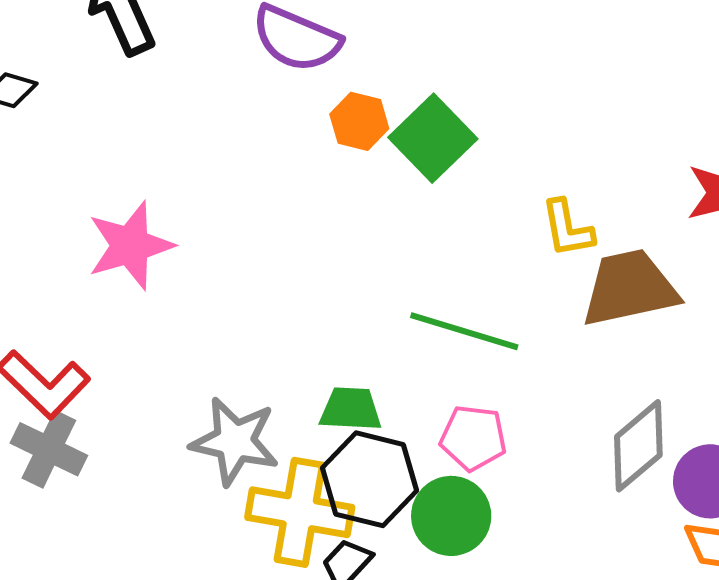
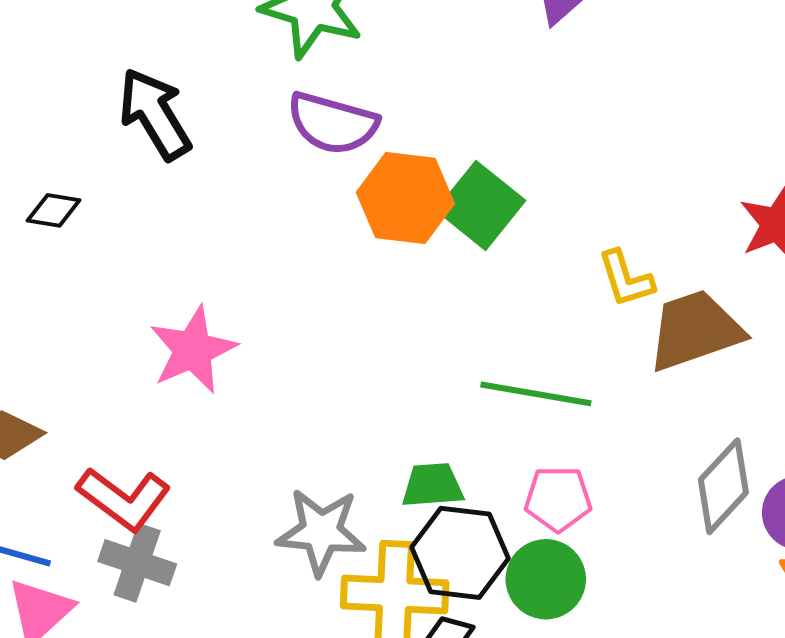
orange hexagon: (359, 121) -> (405, 198), size x1.6

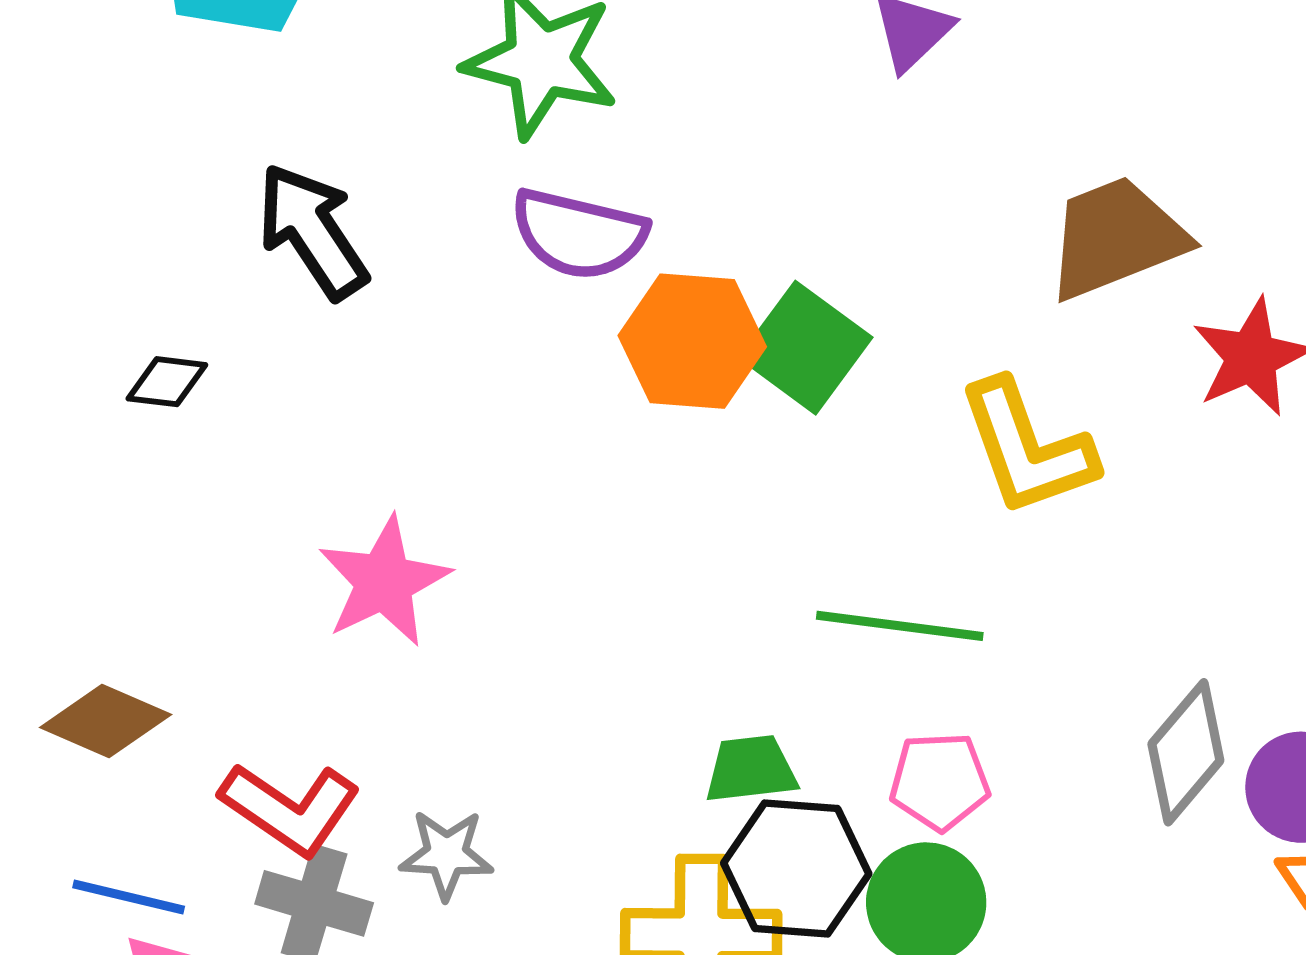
yellow L-shape: (626, 279) -> (1027, 448), size x1.6
brown trapezoid: (695, 330) -> (1116, 238), moved
gray star: (321, 532) -> (446, 854), moved, size x0.7

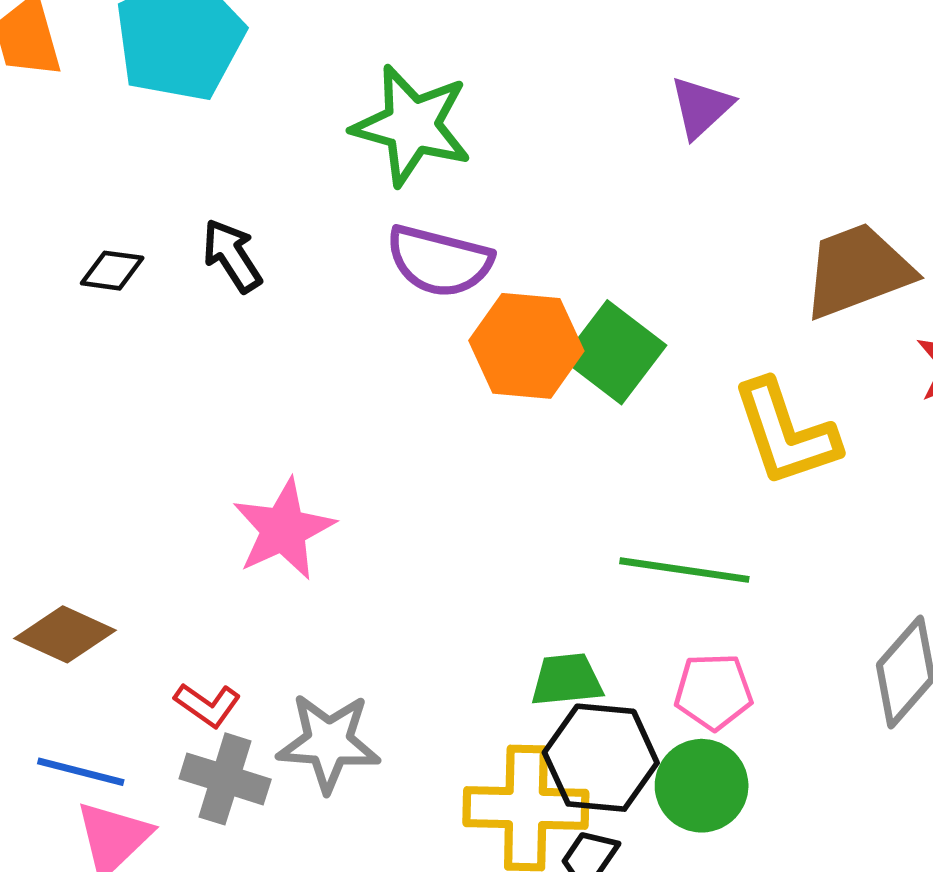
black arrow: (312, 231) -> (232, 256), size x0.7
black diamond: (167, 382) -> (112, 271), moved
red L-shape: (290, 809) -> (208, 705), size x0.6
gray star: (446, 854) -> (329, 742), size x1.4

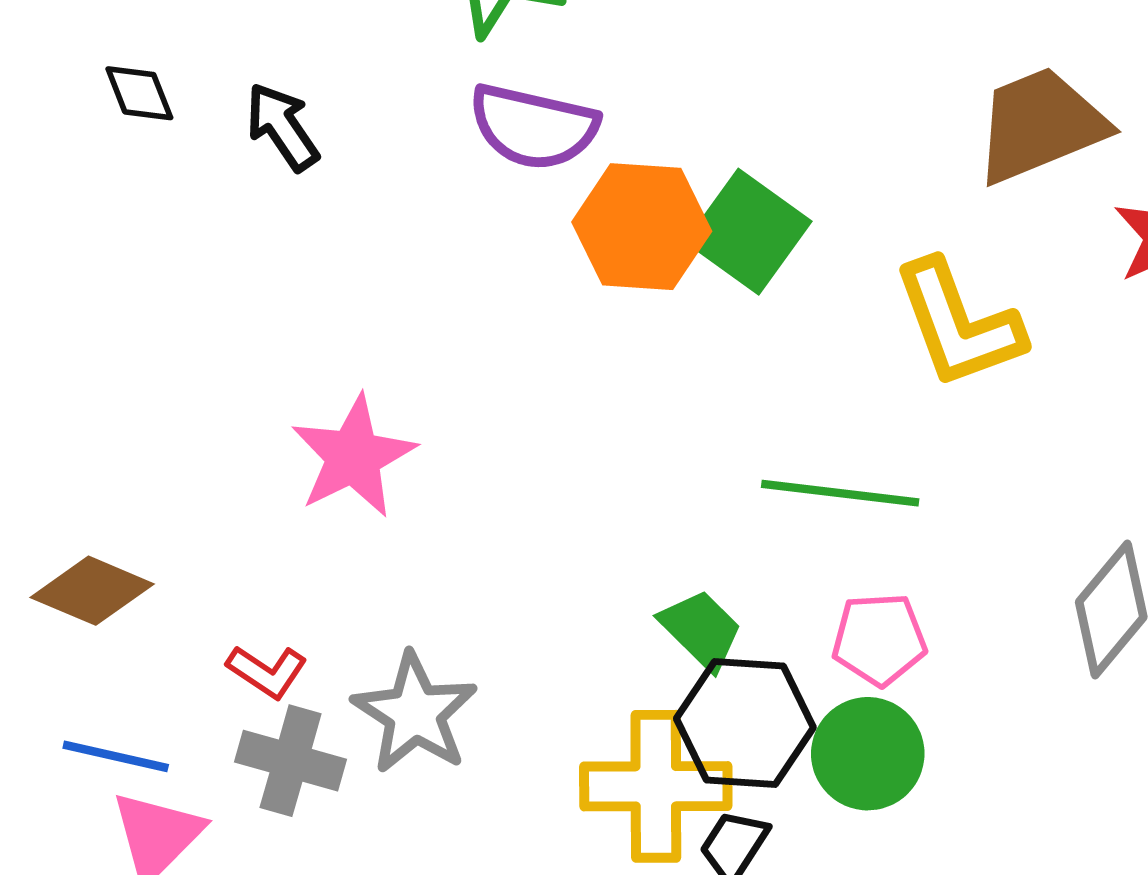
black diamond: (112, 271) -> (139, 93), moved, turned 62
green trapezoid: (567, 680) -> (701, 630), turned 52
gray star: (329, 742) -> (415, 713), turned 30

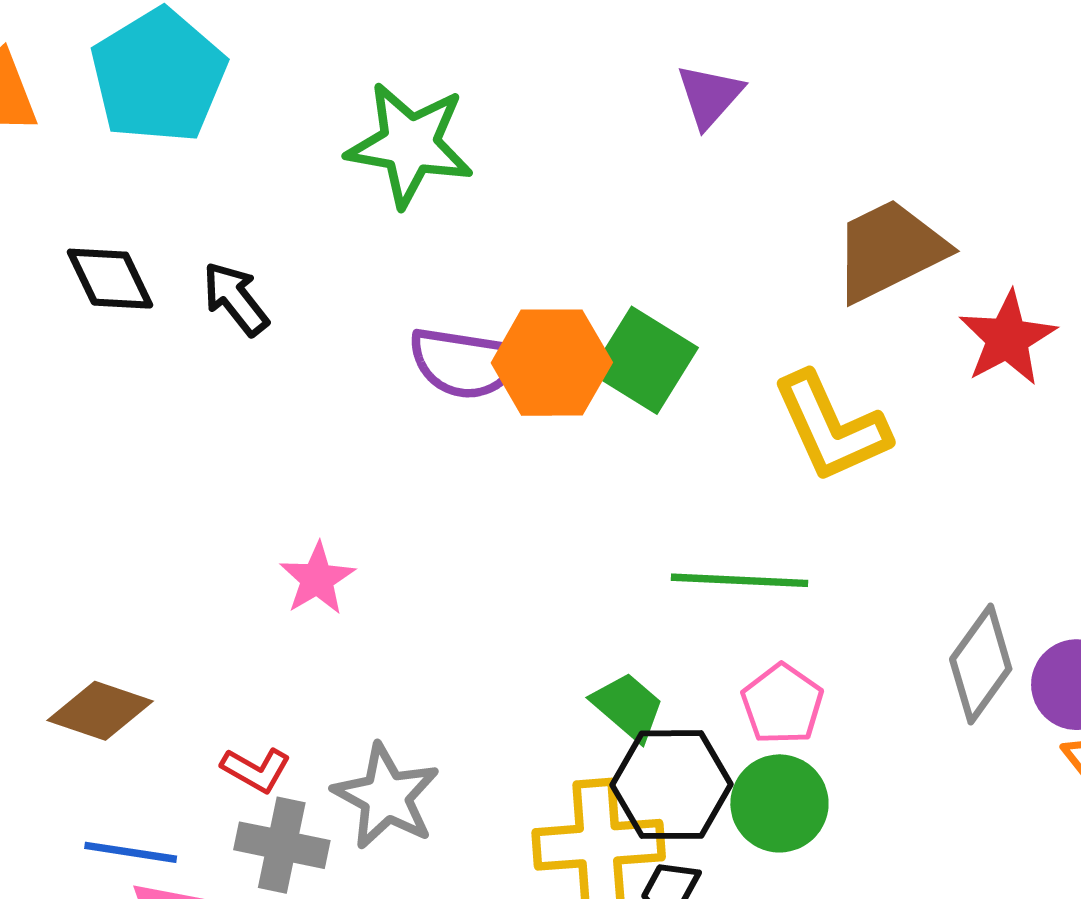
black diamond: (139, 93) -> (110, 279), size x1.4
purple semicircle: (534, 127) -> (465, 363), moved
pink star: (353, 456) -> (317, 579), size x0.7
pink pentagon: (879, 639) -> (782, 704), turned -30

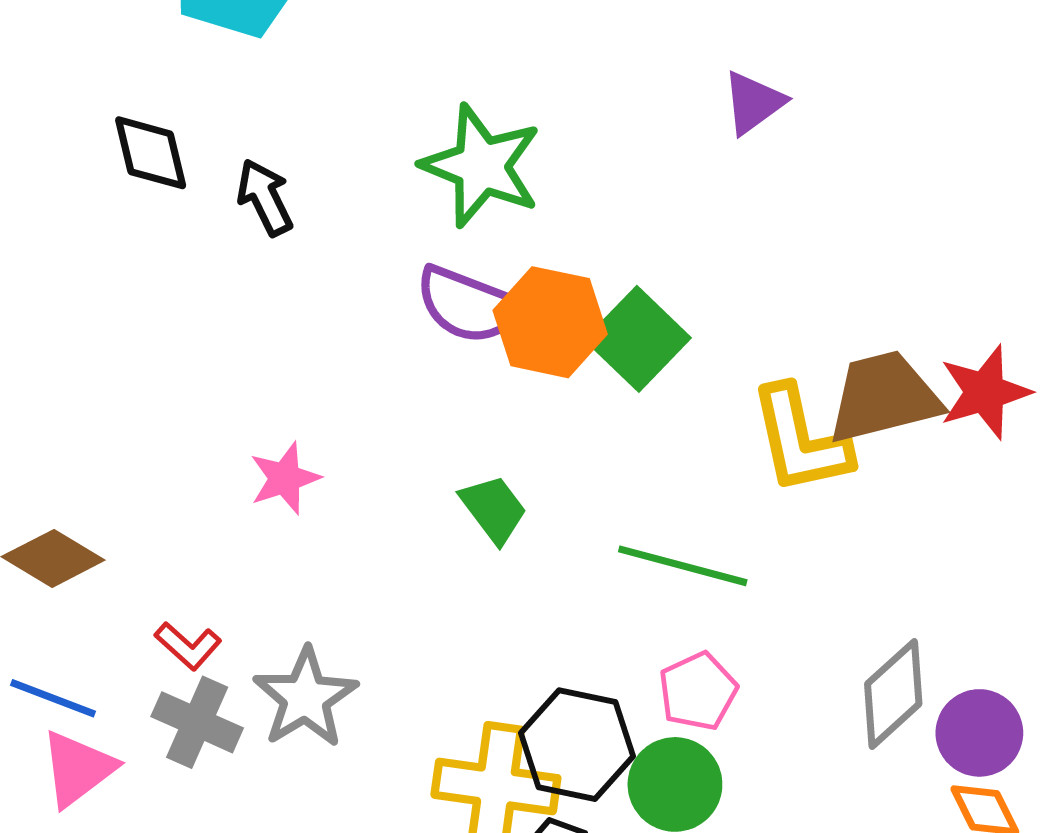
green star: (410, 144) -> (481, 166), moved
brown trapezoid: (889, 250) -> (884, 397), moved
green trapezoid: (628, 707) -> (494, 509), moved

